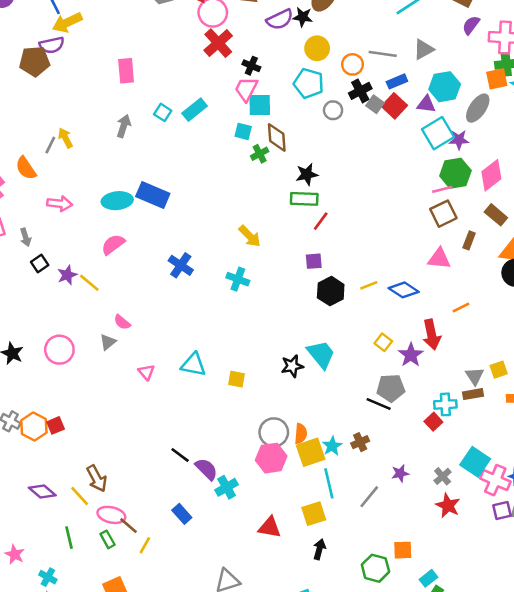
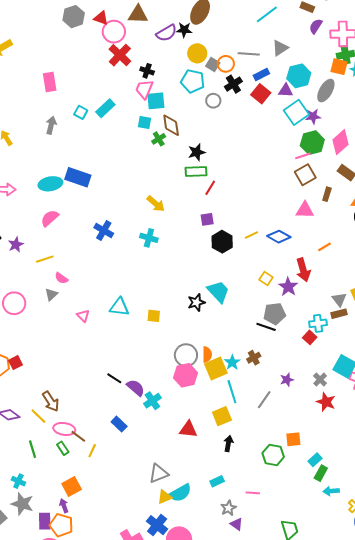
orange square: (497, 79) -> (339, 67), turned 30
gray square: (375, 104) -> (213, 64), moved
yellow line: (89, 283) -> (45, 259), moved, turned -54

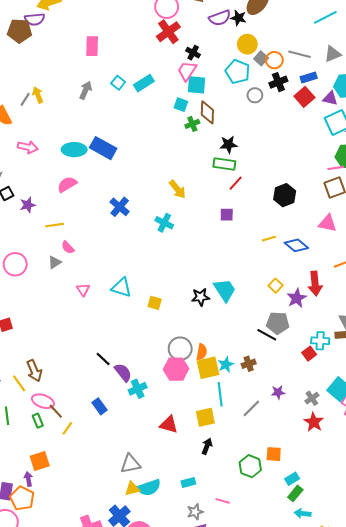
black hexagon: (222, 242) -> (285, 195), moved

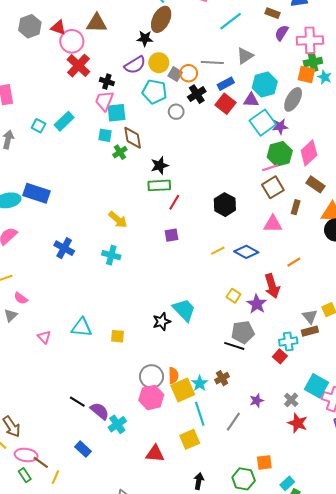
purple semicircle: (220, 18) -> (135, 65), moved
black arrow: (207, 446) -> (199, 481), moved

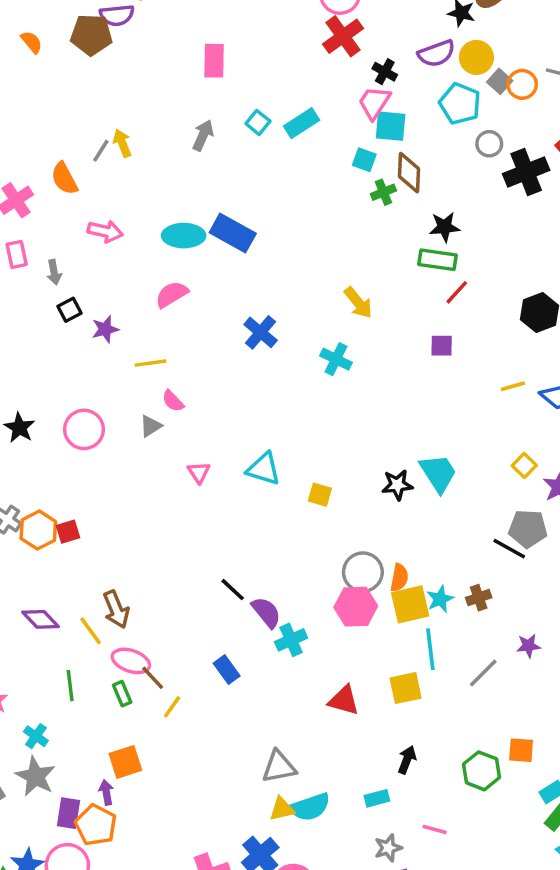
black cross: (197, 94) -> (526, 172), moved, size x1.4

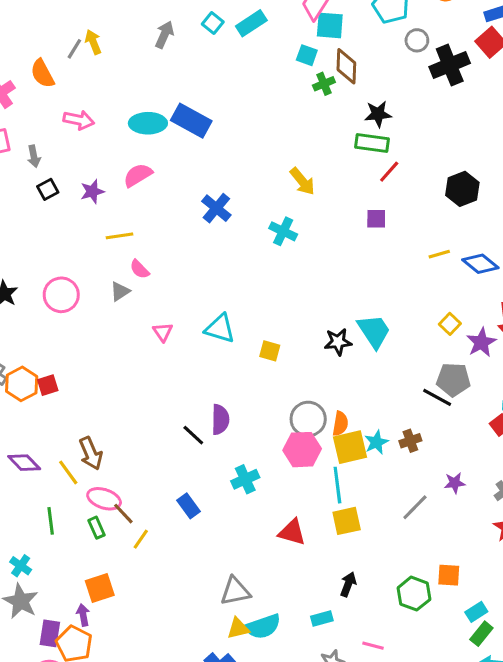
purple star: (105, 329) -> (92, 191), moved
purple semicircle: (266, 612) -> (220, 419), moved, turned 40
cyan line: (430, 649) -> (337, 485), moved

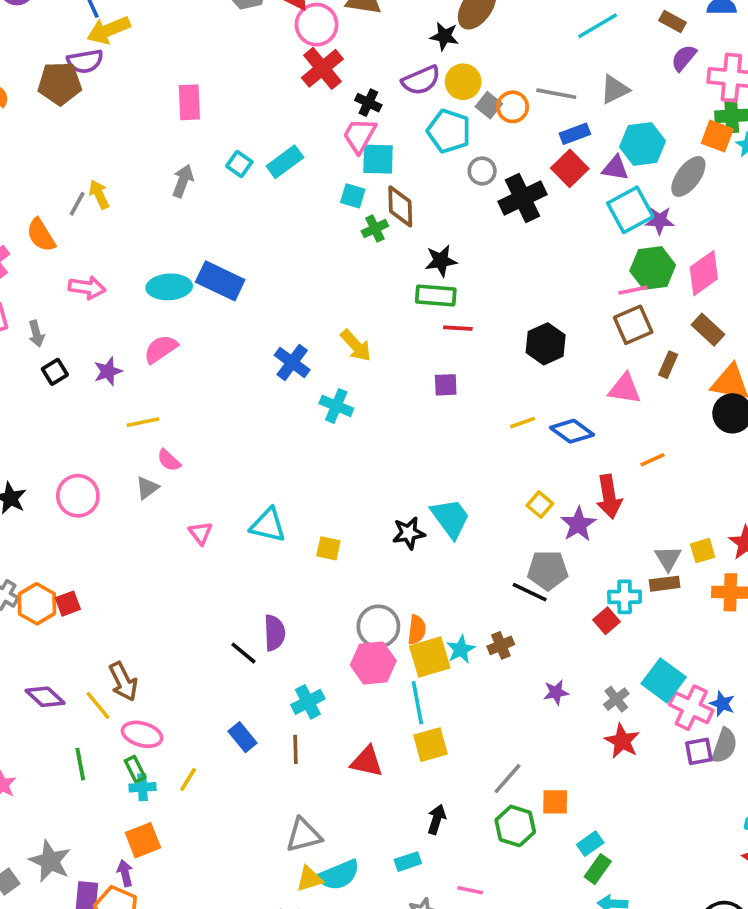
red line: (389, 172) -> (458, 328), turned 55
blue cross: (216, 208) -> (292, 362), moved
gray line: (415, 507) -> (507, 779), moved
brown line: (123, 514) -> (295, 749), moved, turned 45
cyan cross: (21, 566) -> (143, 787), moved, turned -35

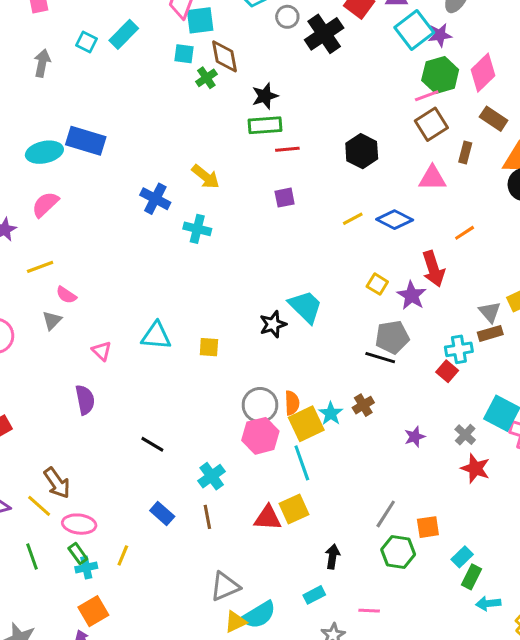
purple semicircle: (274, 633) -> (85, 400), moved
yellow square: (431, 745) -> (294, 509), moved

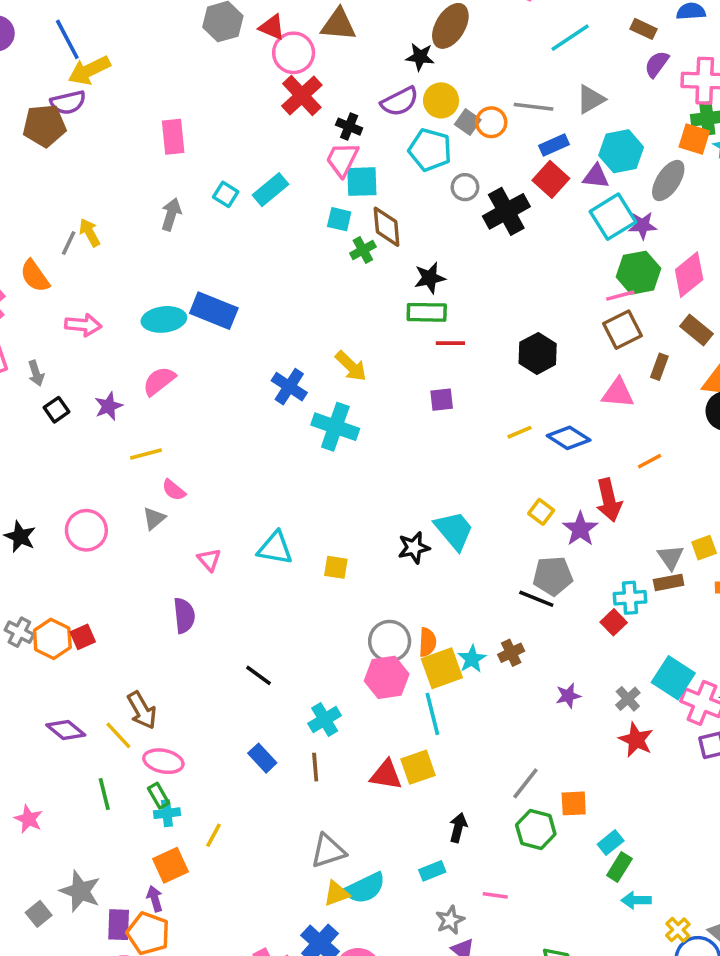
cyan cross: (197, 229) -> (335, 427), size x1.4
yellow line: (123, 555) -> (214, 835), moved

